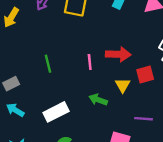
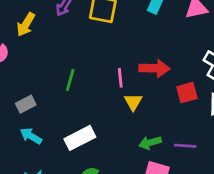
green line: (48, 64) -> (70, 80), turned 30
yellow triangle: (123, 85) -> (133, 102), moved
green arrow: (98, 100) -> (150, 143), moved, turned -36

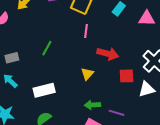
pink line: (120, 78) -> (86, 31), moved

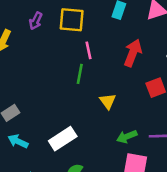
green line: (47, 48) -> (80, 74), moved
red arrow: (108, 54) -> (133, 53), moved, turned -65

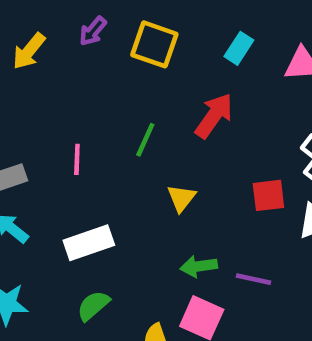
pink line: (89, 50) -> (77, 159), moved
red arrow: (133, 53) -> (214, 116), moved

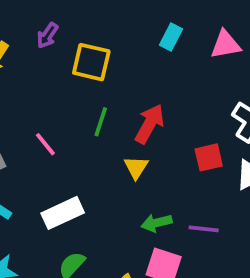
yellow square: (154, 44) -> (91, 62), moved
red arrow: (214, 116) -> (150, 124), moved
pink line: (77, 159) -> (45, 144), turned -35

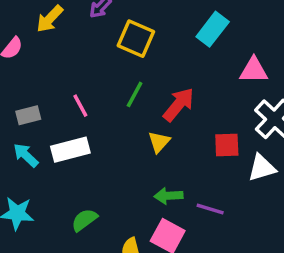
cyan rectangle: (171, 37) -> (213, 29), size x1.4
pink triangle: (226, 45) -> (254, 70), moved
white rectangle: (63, 213) -> (70, 150), moved

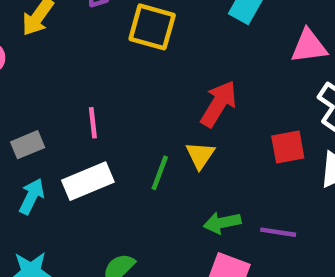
green line: (135, 94) -> (160, 173), moved
pink line: (80, 106) -> (93, 123), turned 30
cyan arrow: (26, 155) -> (32, 196), turned 80

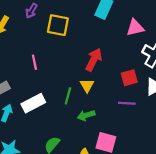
pink line: (93, 123) -> (34, 62), moved
green arrow: (222, 223) -> (86, 115), moved
purple line: (278, 232) -> (127, 103), moved

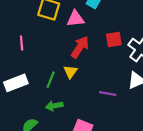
pink triangle: (135, 28) -> (75, 19), moved
red square: (129, 78) -> (114, 40), moved
green arrow: (86, 115) -> (54, 106), moved

